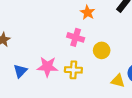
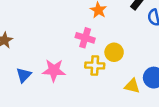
yellow cross: (73, 70) -> (95, 66), moved

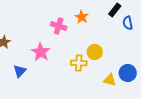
pink cross: (85, 38) -> (59, 26), moved
pink star: (54, 70) -> (41, 52), moved, turned 30

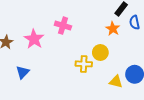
orange star: (82, 17) -> (113, 29), moved
pink star: (41, 52) -> (34, 39), moved

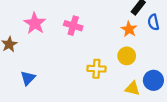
pink star: (34, 39) -> (35, 23), moved
yellow circle: (100, 53) -> (127, 56), moved

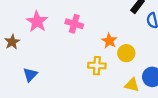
orange star: (129, 29) -> (109, 41), moved

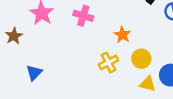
yellow circle: (126, 53) -> (141, 59), moved
yellow cross: (97, 66) -> (109, 62), turned -30

